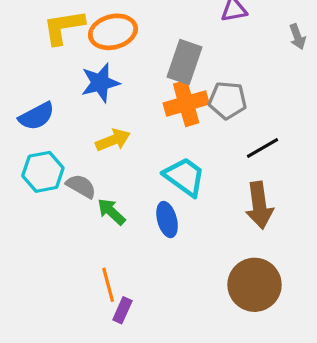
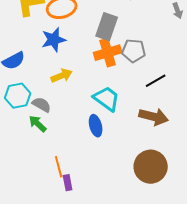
brown arrow: (259, 205) -> (154, 117), turned -68
green arrow: (111, 212) -> (38, 124), moved
purple rectangle: (122, 310) -> (68, 183), turned -35

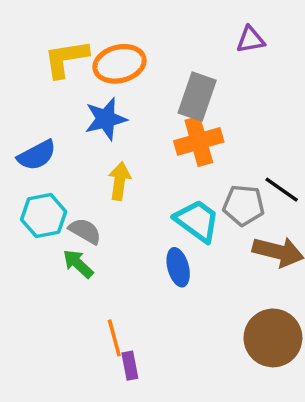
gray pentagon: (134, 51) -> (244, 205), moved
yellow arrow: (62, 76) -> (119, 181), turned -60
black line: (156, 81) -> (282, 190), turned 65

